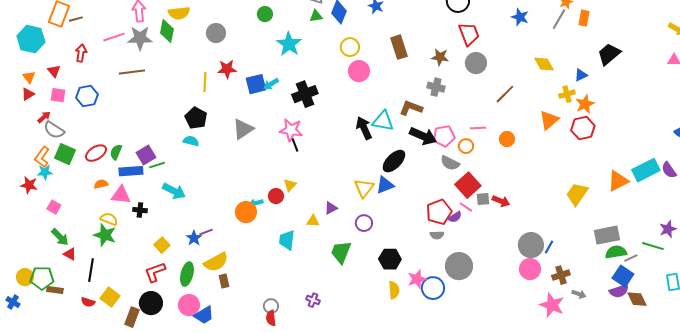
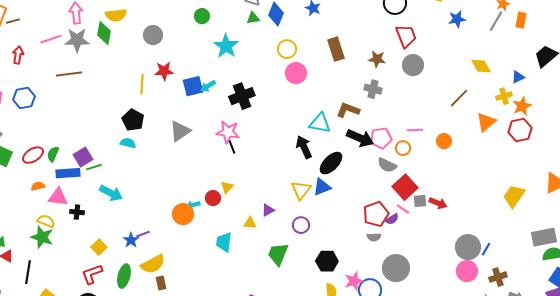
blue star: (520, 17) -> (457, 19), turned -30
brown line: (505, 94) -> (459, 98), moved
black arrow: (364, 128) -> (304, 147), moved

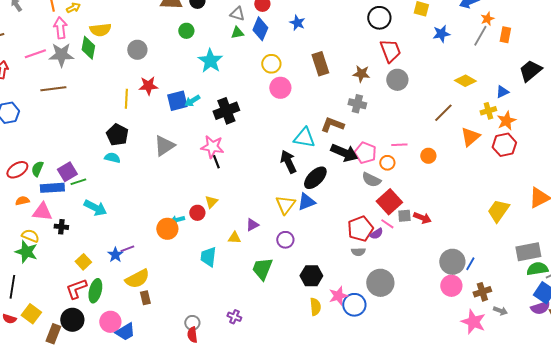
yellow diamond: (481, 66) -> (465, 81), turned -30
pink pentagon: (381, 138) -> (365, 153), turned 30
green ellipse: (124, 276) -> (95, 291), moved

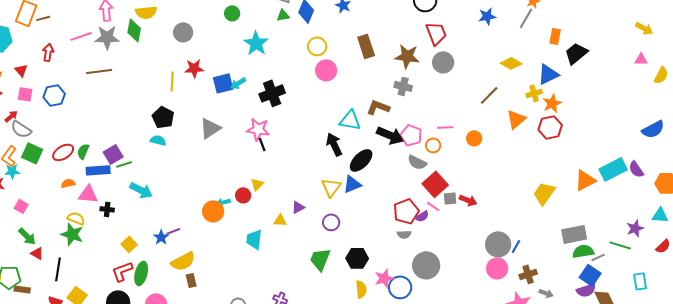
orange rectangle: (505, 35) -> (555, 36), moved
brown star: (361, 74) -> (407, 56), size x1.4
blue triangle: (502, 92) -> (548, 74), size x1.6
green trapezoid: (262, 269) -> (320, 259), moved

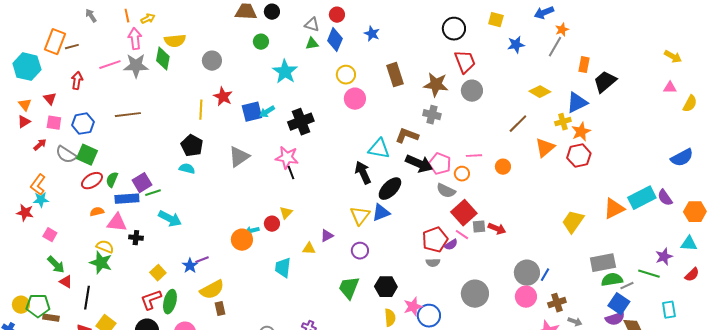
red star: (194, 68) -> (223, 97), turned 30
brown line: (99, 71) -> (128, 115), moved
gray semicircle: (21, 129) -> (66, 155), moved
green square: (32, 153) -> (87, 155), moved
gray circle: (426, 265) -> (475, 294), moved

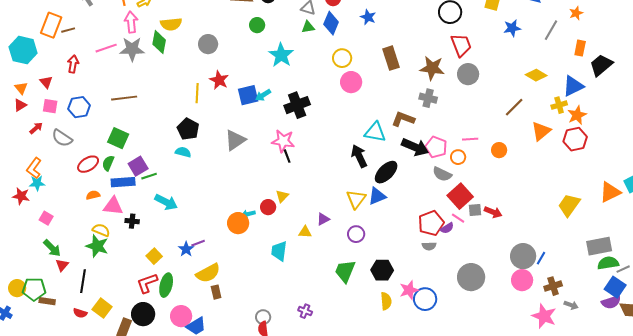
orange star: (562, 30) -> (576, 13), moved
green square: (87, 155) -> (118, 138), moved
red triangle: (66, 282) -> (62, 265), turned 40

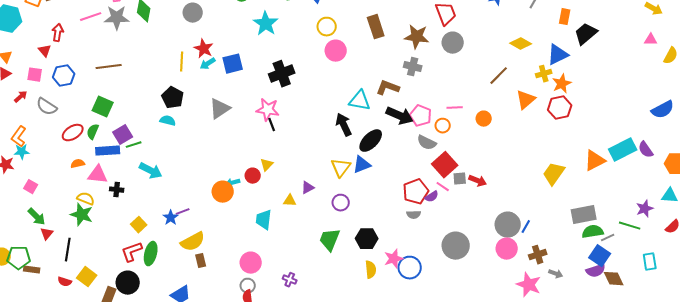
red triangle: (46, 82) -> (45, 51), moved
cyan arrow: (263, 95) -> (208, 64), moved
pink circle: (181, 316) -> (251, 263), moved

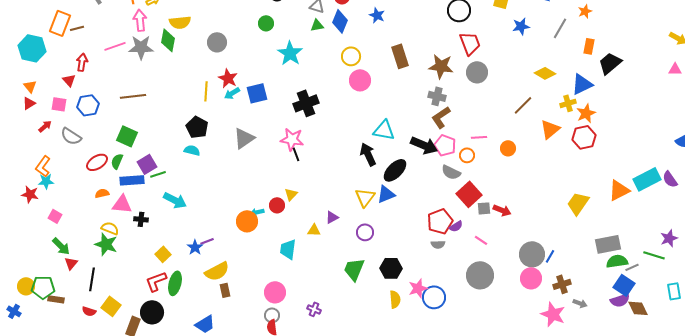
brown L-shape: (388, 88) -> (441, 117), moved, turned -55
pink line: (443, 187) -> (481, 240), moved

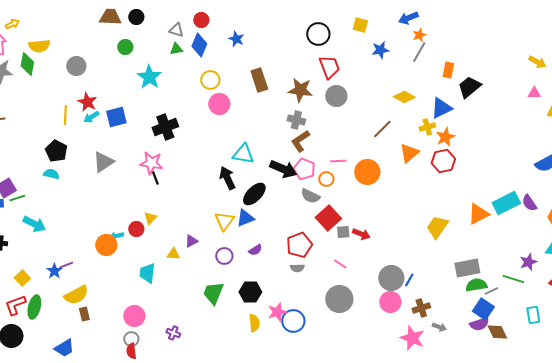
orange star: (585, 11) -> (419, 35), moved
orange circle: (508, 148) -> (367, 172), size x1.6
purple semicircle: (456, 226) -> (255, 250), moved

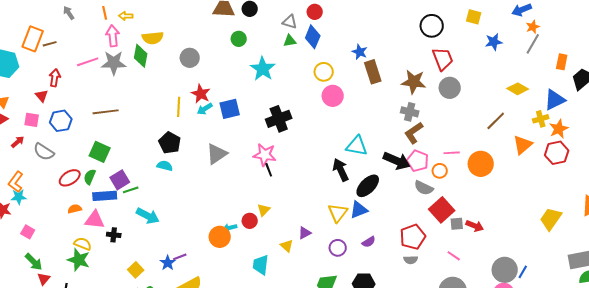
yellow arrow: (12, 24) -> (126, 16), turned -152
blue star: (236, 39) -> (360, 52), moved
yellow triangle: (173, 254) -> (287, 246), turned 40

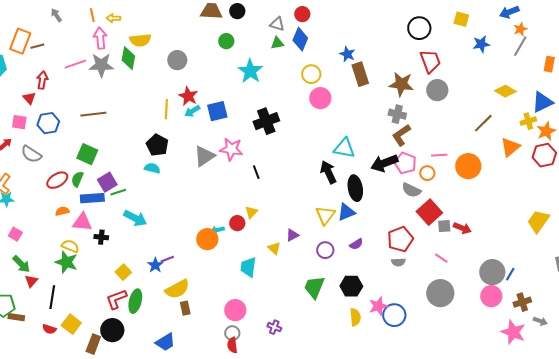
pink star: (265, 155) -> (231, 149), moved
black arrow: (397, 161) -> (384, 163), turned 136
black ellipse: (368, 186) -> (355, 188), turned -55

